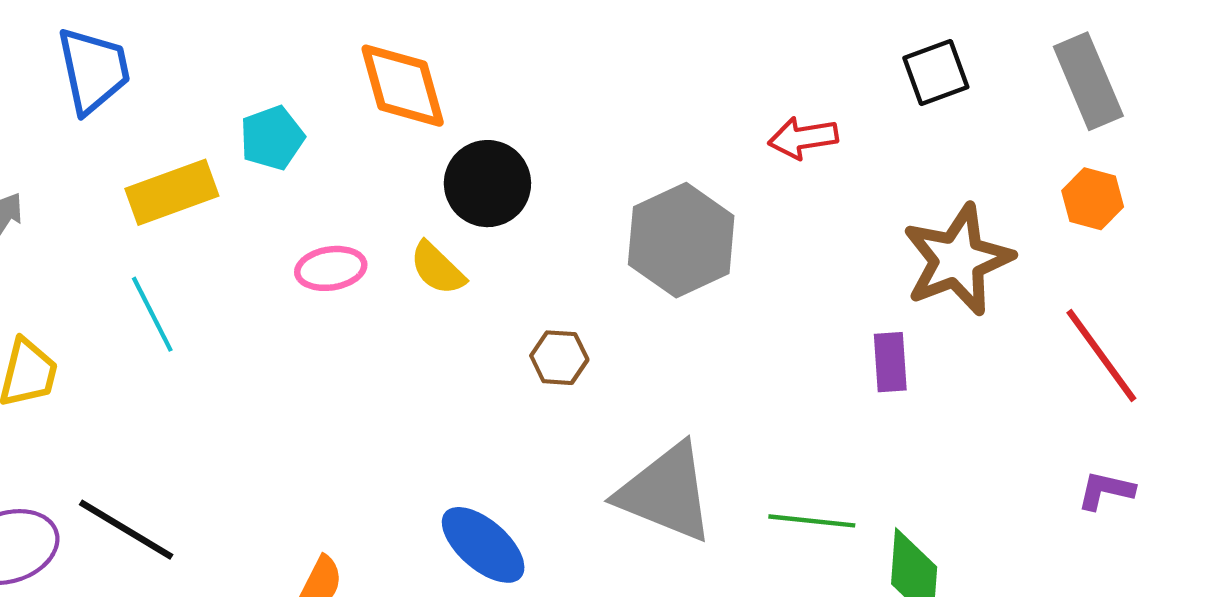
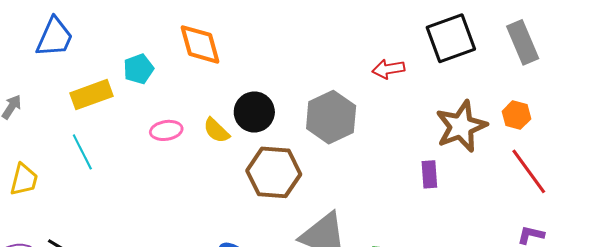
blue trapezoid: (93, 70) -> (55, 37), turned 36
black square: (936, 73) -> (451, 38), size x1.6
black circle: (487, 184) -> (254, 112), moved
orange hexagon: (1093, 199) -> (516, 115), moved
brown hexagon: (559, 358) -> (274, 172), size x2.0

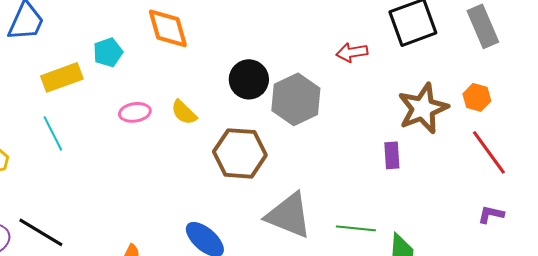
black circle: (254, 112) -> (249, 79), moved

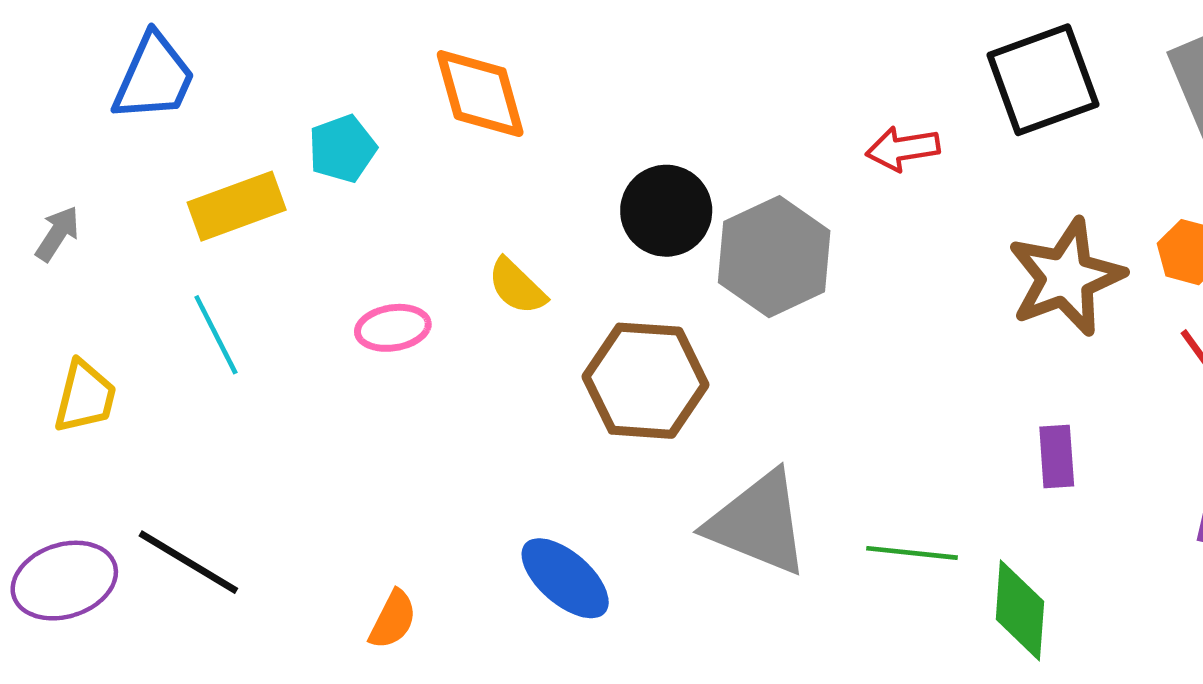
pink ellipse: (135, 112) -> (393, 328), moved
purple rectangle: (392, 155) -> (1057, 456), moved

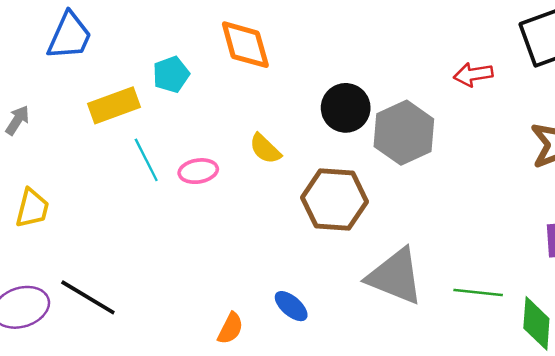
cyan line: (216, 335) -> (146, 160), moved
blue ellipse: (565, 578) -> (291, 306), size x0.7
orange semicircle: (393, 620) -> (230, 328), moved

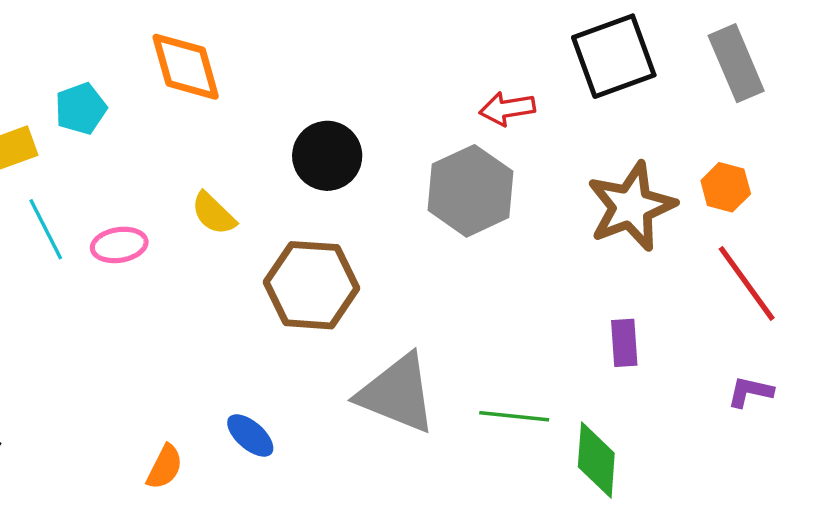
gray hexagon: (404, 133) -> (470, 191), moved

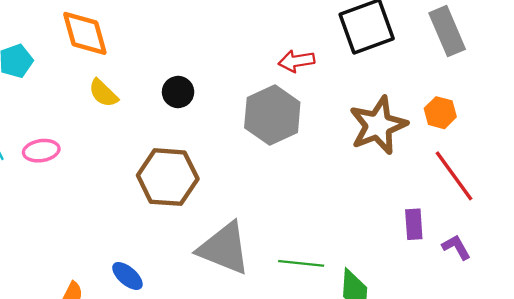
black circle: (327, 156) -> (178, 92), size x0.7
yellow semicircle: (214, 213) -> (103, 93), moved
purple rectangle: (624, 343) -> (414, 224), moved
purple L-shape: (750, 392) -> (456, 247), turned 48

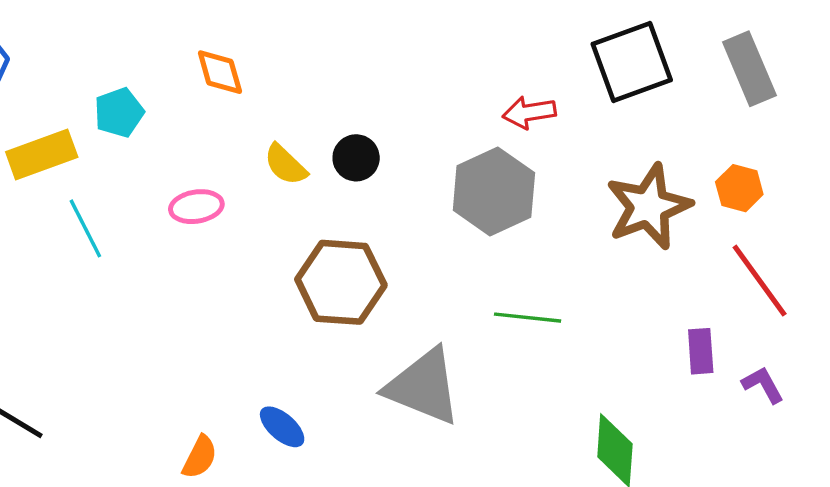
orange diamond: (85, 33) -> (220, 72), size x0.7
yellow semicircle: (103, 93) -> (285, 165), moved
pink ellipse: (41, 151) -> (196, 207), moved
green line: (301, 263) -> (528, 318), moved

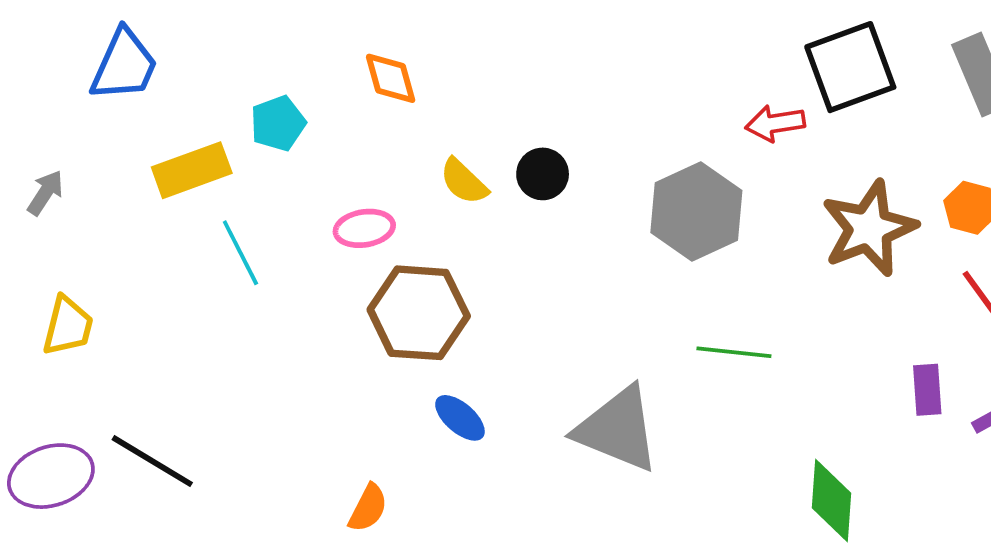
red arrow: (529, 112) -> (775, 123), moved
brown hexagon: (341, 282) -> (419, 313), moved
blue ellipse: (282, 427) -> (460, 418), moved

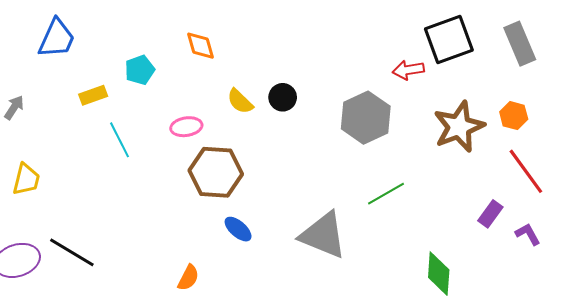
yellow rectangle: (192, 170) -> (93, 95), size x0.7
green line: (734, 352) -> (386, 194), turned -36
purple rectangle: (927, 390) -> (490, 214), turned 40

